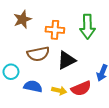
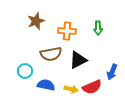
green arrow: (87, 27) -> (98, 28), size x0.6

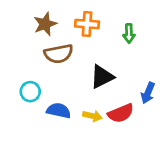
orange cross: (67, 31) -> (87, 24), moved
brown semicircle: (51, 54) -> (59, 54), moved

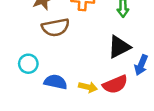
black triangle: (102, 77) -> (119, 47), moved

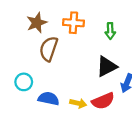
brown semicircle: (56, 27) -> (49, 49), turned 120

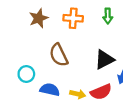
green arrow: (110, 31) -> (108, 16), moved
brown semicircle: (49, 49) -> (59, 55), moved, turned -45

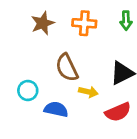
yellow arrow: (78, 94) -> (88, 92), moved

